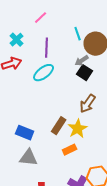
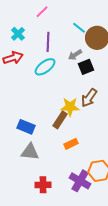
cyan line: (78, 34) -> (79, 28), turned -32
gray arrow: (82, 61) -> (75, 55), moved
black square: (85, 73) -> (86, 67), turned 35
yellow star: (78, 129) -> (70, 107), moved, turned 30

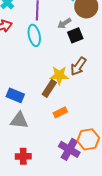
cyan ellipse: (45, 67) -> (34, 35), turned -65
red cross: (43, 185) -> (23, 156), moved

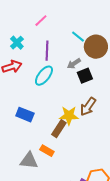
cyan ellipse: (34, 35) -> (44, 76), turned 50
blue rectangle: (15, 95) -> (25, 115), moved
orange rectangle: (60, 112) -> (47, 151), moved, turned 56

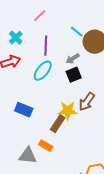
black square: (85, 76) -> (74, 75), moved

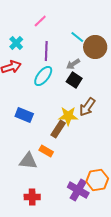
black square: (74, 75) -> (74, 80), turned -35

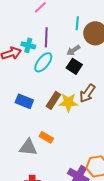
cyan line: (77, 37) -> (77, 23), turned 56
cyan cross: (16, 43) -> (28, 45), moved, turned -32
brown rectangle: (58, 129) -> (53, 100), moved

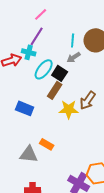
cyan line: (77, 23) -> (73, 40), moved
purple line: (46, 37) -> (37, 36), moved, turned 30
black square: (74, 66) -> (60, 73), moved
brown rectangle: (53, 100) -> (55, 90), moved

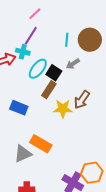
gray arrow: (74, 57) -> (73, 64), moved
orange rectangle: (47, 144) -> (41, 144), size x1.5
gray triangle: (29, 154) -> (23, 154), turned -30

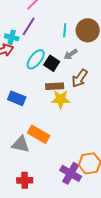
cyan cross: (23, 52) -> (12, 37), moved
brown rectangle: (49, 90) -> (55, 86), moved, turned 54
brown arrow: (82, 100) -> (80, 78), moved
gray triangle: (23, 154) -> (21, 144), turned 36

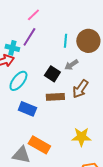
cyan ellipse: (36, 59) -> (18, 81), moved
blue rectangle: (17, 98) -> (27, 109), moved
yellow star: (61, 99) -> (81, 137), moved

